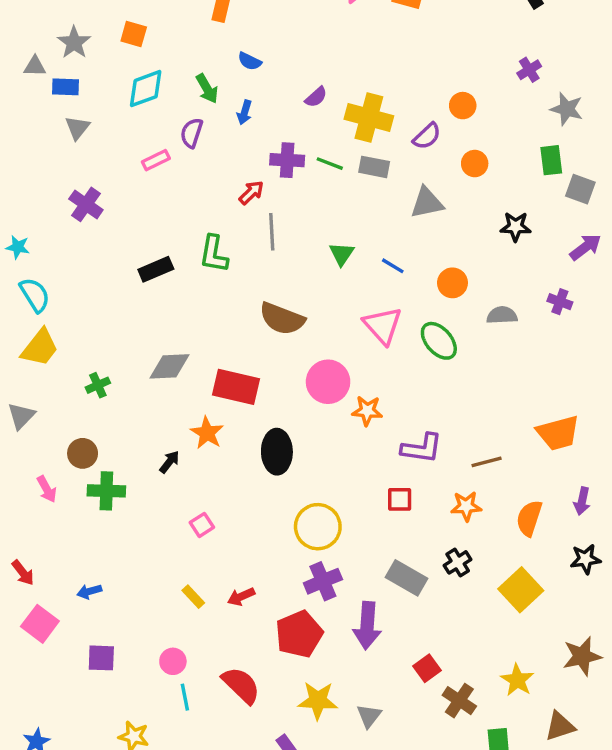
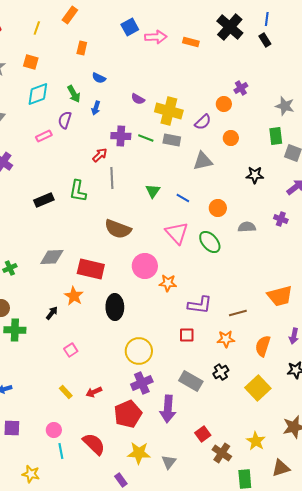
purple cross: (529, 70) -> (241, 88), moved
purple semicircle: (316, 97) -> (138, 99), turned 72

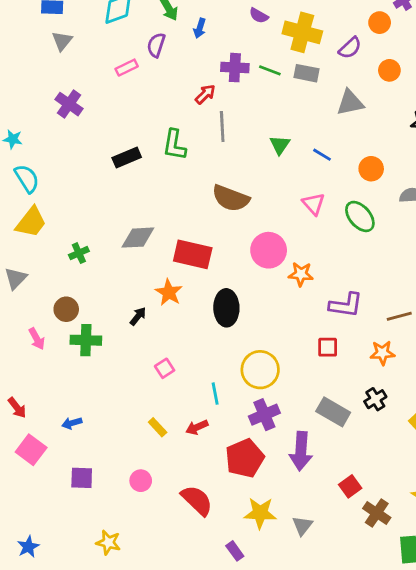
pink triangle: (177, 233) -> (314, 204), size x0.7
cyan line: (61, 451) -> (215, 394), moved

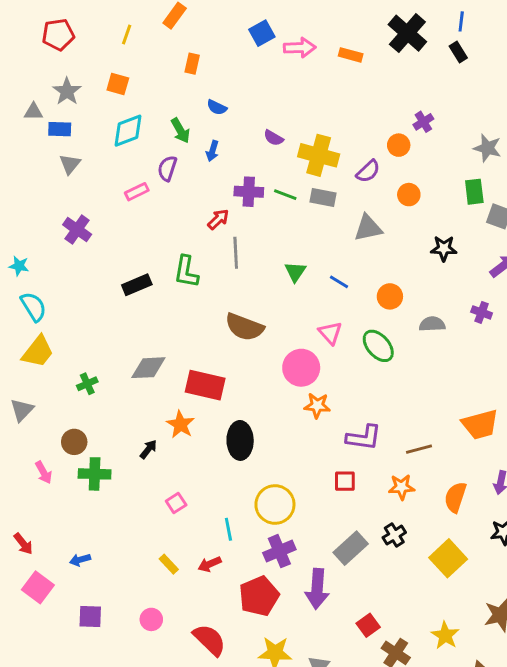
pink circle: (269, 250) -> (301, 368), moved
gray rectangle: (333, 412) -> (351, 548), turned -72

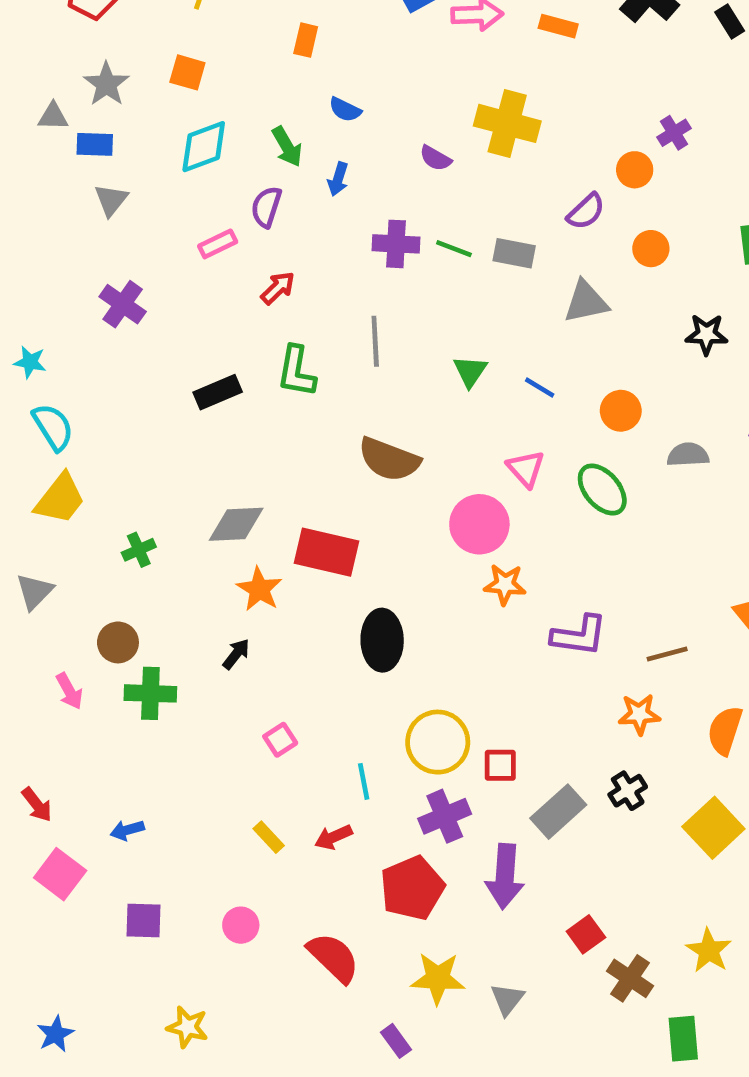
yellow cross: (319, 155) -> (507, 123), moved
red arrow: (218, 219) -> (278, 288), moved
orange star: (180, 424) -> (259, 589), moved
red square: (345, 481) -> (500, 765), moved

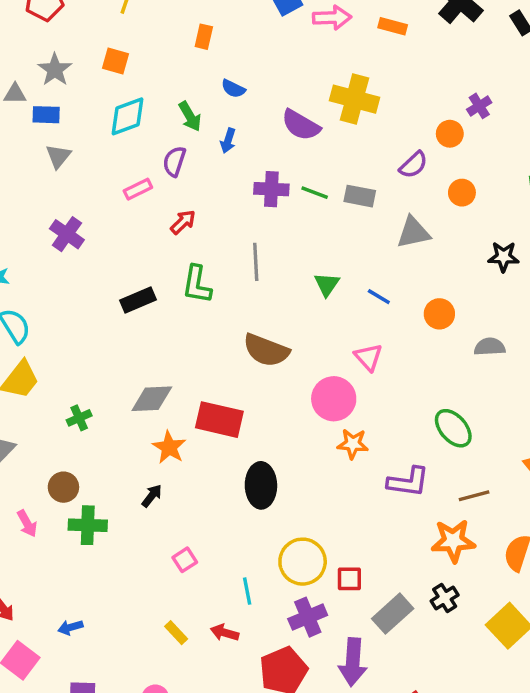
purple semicircle: (435, 158) -> (301, 125), size x1.6
green ellipse: (602, 490) -> (453, 428), moved
orange star: (639, 714) -> (453, 541), size x1.4
red arrow: (333, 837) -> (225, 633), turned 40

